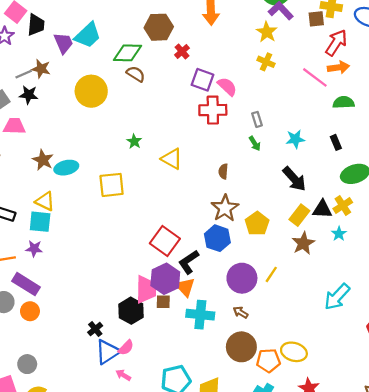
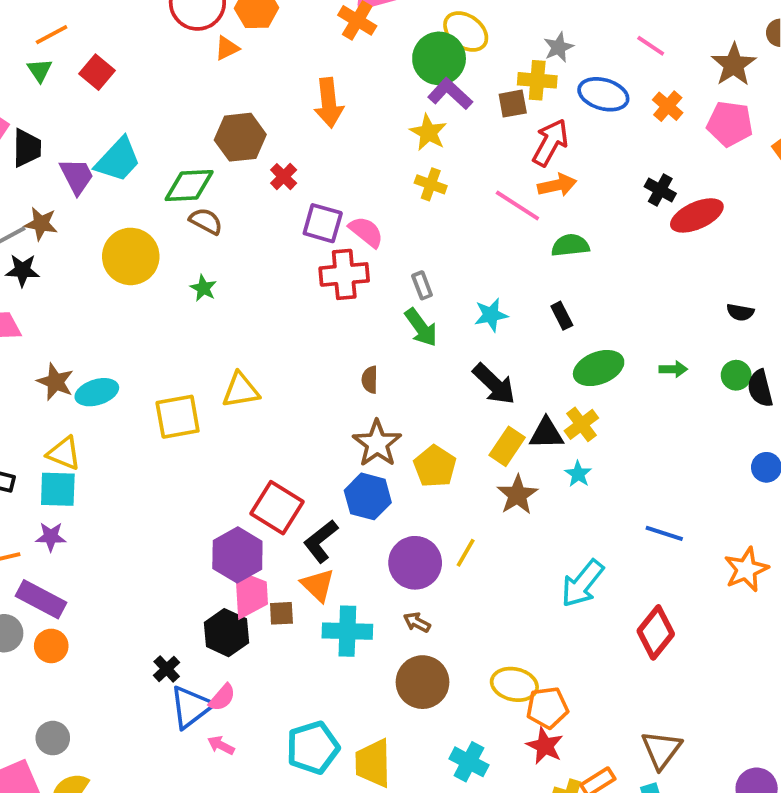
green star: (134, 141) -> (203, 288), moved
green arrow: (255, 144) -> (421, 327), size x1.5
yellow triangle: (172, 159) -> (241, 390), moved, turned -35
purple hexagon: (165, 279) -> (237, 555), moved
orange pentagon: (268, 361) -> (547, 708), moved

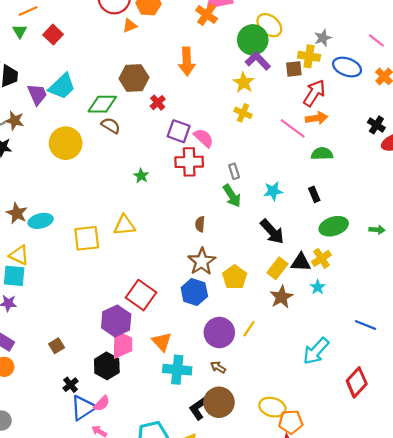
green star: (203, 288) -> (141, 176), moved
black L-shape: (321, 541) -> (199, 407), moved
brown square: (281, 613) -> (57, 346), moved, turned -32

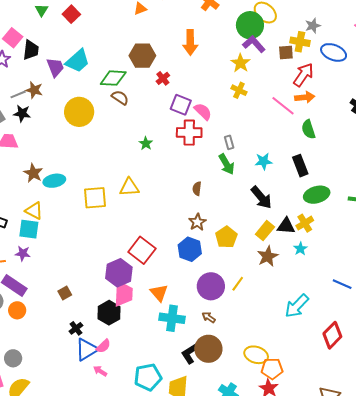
green semicircle: (322, 154) -> (308, 129), turned -108
black rectangle: (314, 194) -> (300, 166), size x1.5
brown star: (202, 262) -> (197, 222), size x0.7

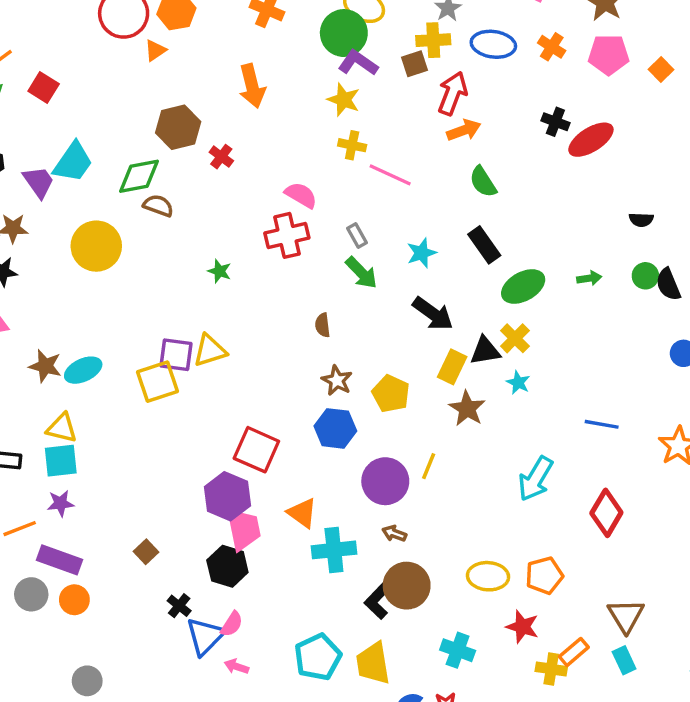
purple square: (181, 105) -> (176, 355), moved
pink line: (283, 106) -> (390, 175), moved
orange pentagon: (272, 369) -> (544, 575), moved

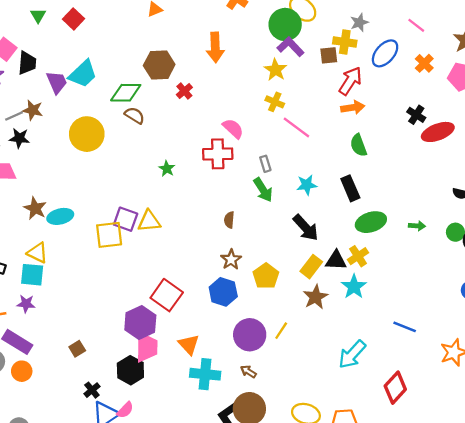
blue ellipse: (493, 44) -> (385, 53), turned -68
cyan star: (518, 383) -> (354, 287), size x1.5

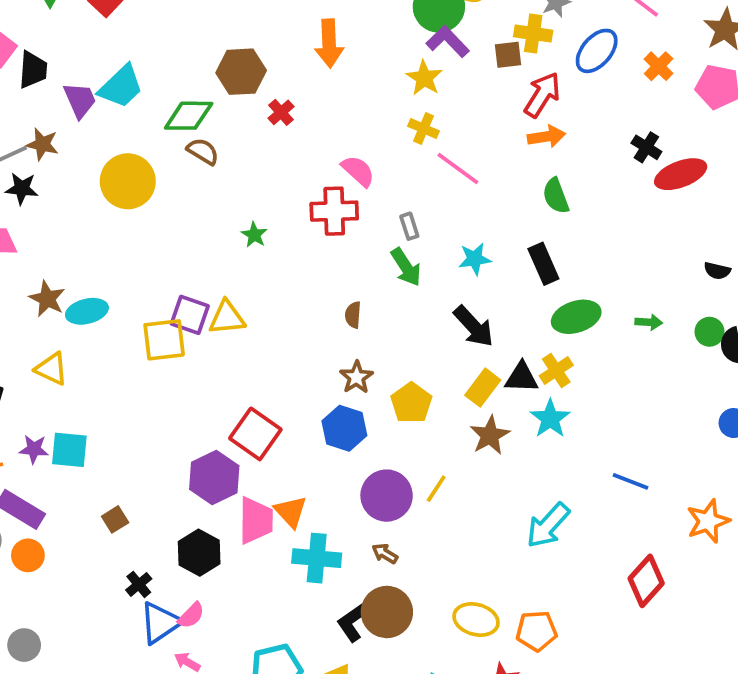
cyan square: (32, 275) -> (69, 450), moved
pink trapezoid: (147, 347) -> (256, 520), moved
red diamond: (395, 388) -> (646, 581), moved

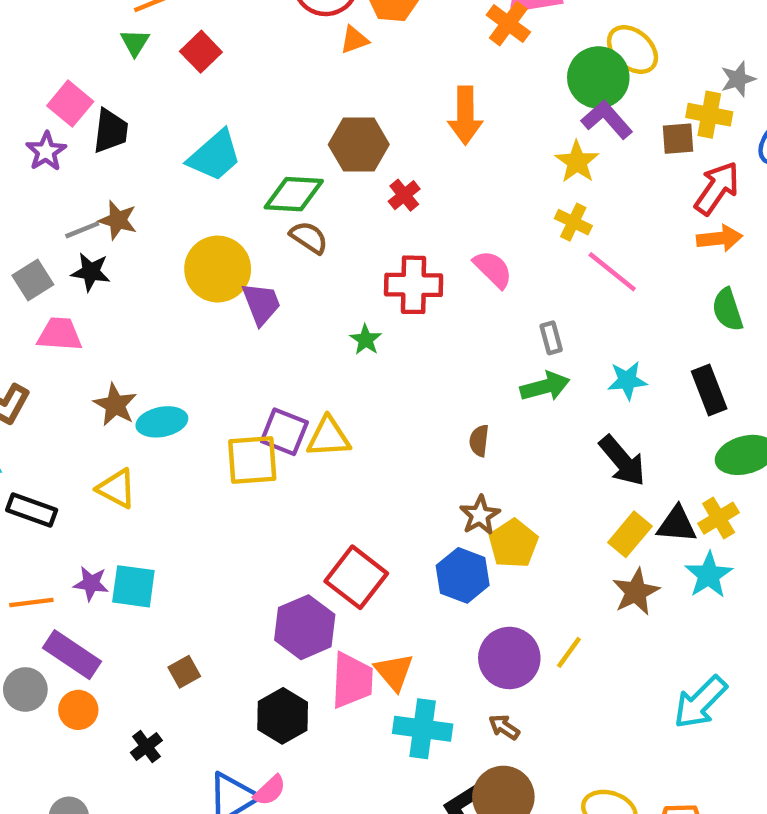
purple trapezoid: (80, 100) -> (261, 304), moved
red cross: (334, 211) -> (414, 285), moved
green arrow: (406, 267) -> (545, 386), turned -75
yellow pentagon: (411, 403) -> (513, 544), moved
black cross: (139, 584) -> (146, 747), moved

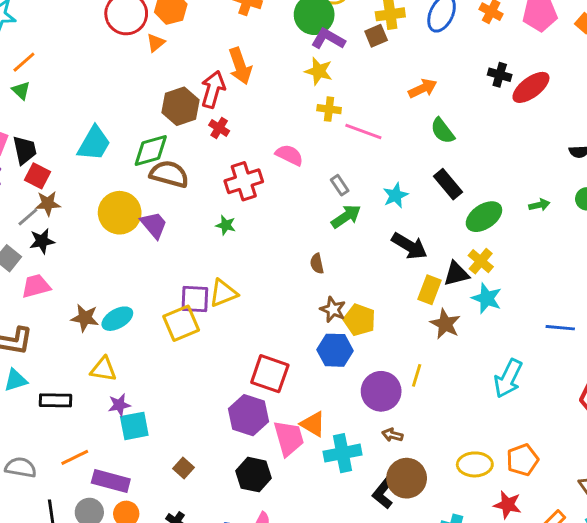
red square: (201, 52) -> (38, 176), moved
red arrow: (717, 188) -> (213, 89), moved
brown semicircle: (309, 237) -> (169, 174), size x1.5
purple star: (91, 583) -> (119, 405), moved

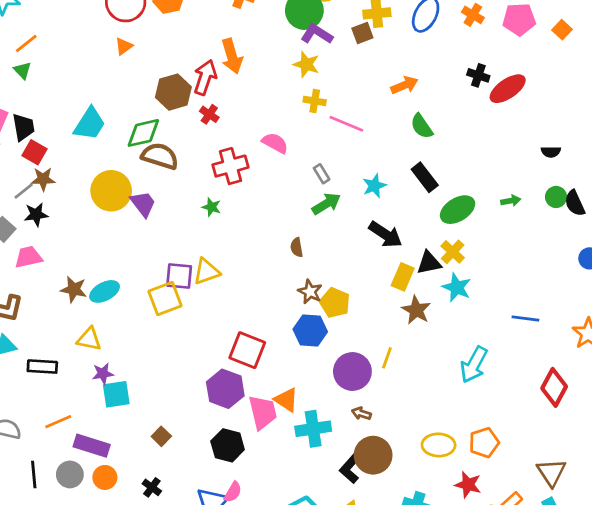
orange triangle: (156, 43) -> (124, 46), moved

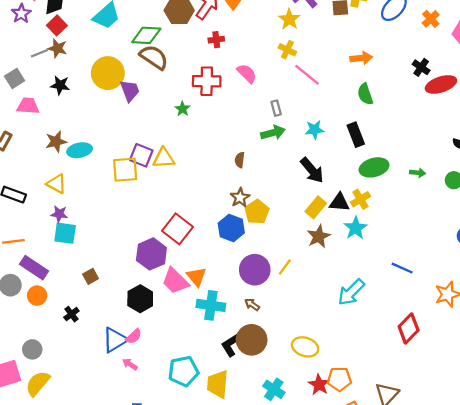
red cross: (209, 114) -> (216, 40), moved, turned 32
black star: (36, 215) -> (60, 85), moved
brown star: (74, 289) -> (56, 142), turned 30
pink trapezoid: (263, 412) -> (175, 281), turned 132
orange pentagon: (484, 443) -> (339, 379), moved

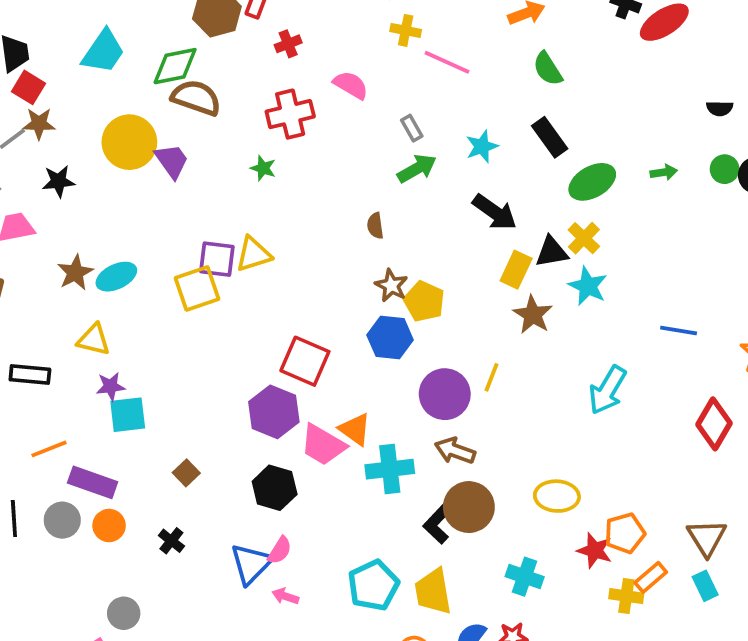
brown arrow: (252, 305) -> (455, 451), size x1.5

